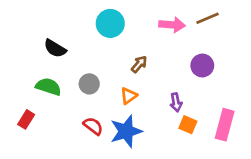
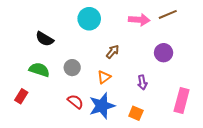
orange square: (188, 125) -> (136, 113), moved

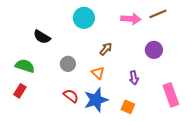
green semicircle: (39, 70) -> (25, 66), moved
orange triangle: (104, 77) -> (98, 73), turned -40
pink rectangle: (182, 101) -> (171, 95), turned -35

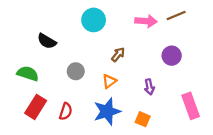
orange triangle: (98, 73) -> (109, 81), turned 40
red rectangle: (20, 91) -> (36, 107), moved, size x1.5
red semicircle: (71, 96) -> (66, 111), moved, turned 70

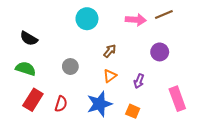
black semicircle: (47, 41) -> (29, 38), moved
orange triangle: (109, 81) -> (110, 76), moved
purple arrow: (149, 87) -> (139, 81), turned 32

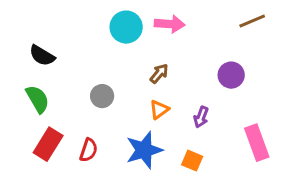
brown line: (164, 15) -> (252, 21), moved
pink arrow: (136, 20) -> (170, 24), moved
green semicircle: (26, 69) -> (38, 99), turned 42

